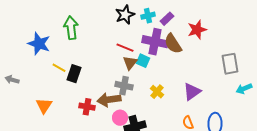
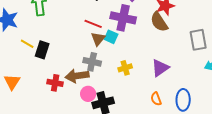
brown semicircle: (173, 44) -> (159, 22), moved
yellow cross: (157, 92) -> (125, 68), turned 32

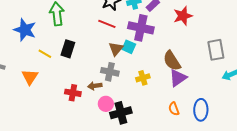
brown semicircle: (159, 22) -> (172, 61), moved
red line: (93, 24) -> (107, 24), moved
black rectangle: (42, 50) -> (68, 49), moved
brown arrow: (77, 76) -> (95, 86), size x0.6
orange triangle: (12, 82) -> (30, 77), moved

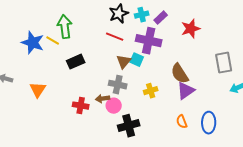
black rectangle: (68, 49) -> (76, 62), turned 48
yellow line: (45, 54) -> (53, 41), moved
pink circle: (106, 104) -> (114, 106), moved

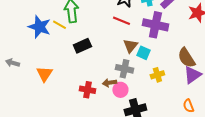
cyan square: (137, 60) -> (143, 53), moved

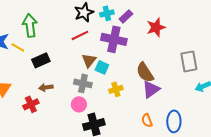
red line: (121, 21) -> (80, 35), turned -48
yellow line: (59, 25) -> (18, 47), moved
brown arrow: (109, 83) -> (46, 87), moved
red cross: (87, 90) -> (31, 104), moved, turned -35

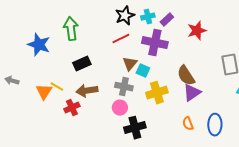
yellow line: (18, 47) -> (57, 87), moved
brown arrow: (46, 87) -> (87, 91), size x1.5
yellow cross: (116, 89) -> (157, 93), size x1.5

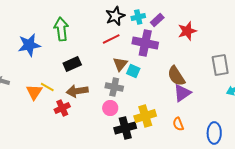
blue star: (39, 45) -> (29, 45), turned -30
yellow cross: (157, 93) -> (145, 116), moved
blue ellipse: (215, 125) -> (214, 133), moved

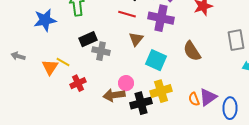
red line: (111, 39) -> (127, 14), turned 42
cyan square: (133, 71) -> (156, 60), moved, size x1.5
gray cross: (114, 87) -> (101, 51), moved
brown arrow: (77, 91) -> (114, 95), moved
purple triangle: (182, 93) -> (208, 97), moved

